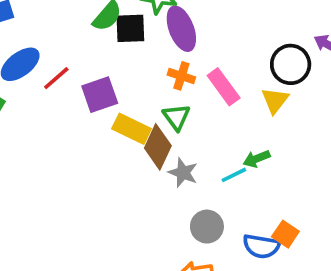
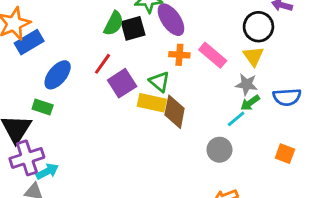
red line: (56, 78) -> (103, 64), moved
green triangle: (176, 117) -> (159, 82), moved
gray star: (183, 173) -> (246, 84), moved
gray circle: (207, 227) -> (219, 150), moved
blue semicircle: (261, 246) -> (287, 97), moved

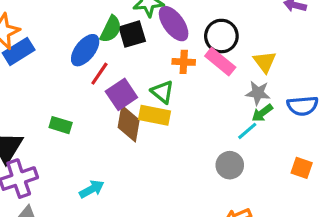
black circle: (258, 27) -> (221, 36), moved
blue ellipse: (58, 75) -> (85, 50), moved
green rectangle: (43, 107) -> (61, 125), moved
brown diamond: (175, 112) -> (129, 124), moved
cyan arrow: (47, 171) -> (92, 189), moved

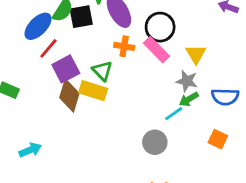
orange square: (302, 168) -> (218, 139), moved

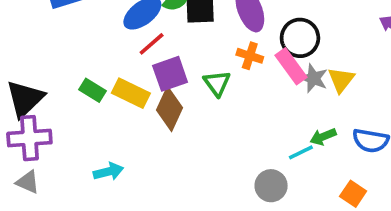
gray star: (187, 81) -> (314, 78), moved
yellow rectangle: (93, 91) -> (131, 93), moved

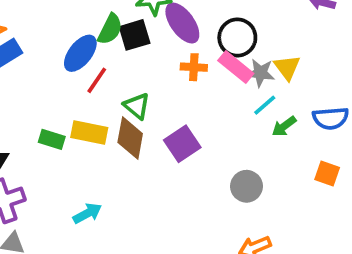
purple square: (170, 74) -> (182, 144), moved
green triangle: (217, 83) -> (137, 106), moved
cyan line: (301, 152) -> (265, 105), moved

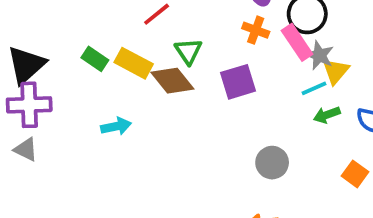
yellow triangle: (287, 67) -> (336, 71), moved
brown diamond: (130, 138) -> (172, 81), turned -66
purple square: (182, 144) -> (238, 82), moved
cyan arrow: (87, 213) -> (116, 126), moved

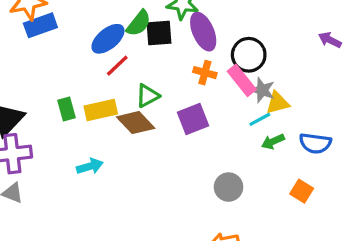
green triangle: (188, 51) -> (148, 96), turned 40
green rectangle: (95, 59) -> (67, 109), turned 45
yellow rectangle: (134, 63) -> (101, 110), turned -36
yellow triangle: (336, 71) -> (278, 103), turned 40

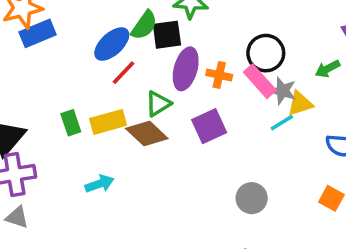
purple ellipse: (203, 32) -> (186, 69), moved, turned 42
green arrow: (273, 142) -> (327, 69), moved

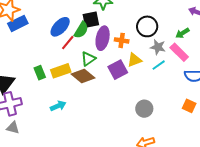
green semicircle: (144, 25) -> (81, 30), moved
pink rectangle: (260, 81) -> (179, 52), moved
yellow triangle: (300, 104) -> (134, 60), moved

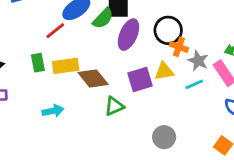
black circle: (147, 26) -> (168, 30), moved
orange cross: (122, 40) -> (179, 47), moved
red line: (68, 43) -> (55, 31), moved
green triangle: (88, 59) -> (114, 106), moved

